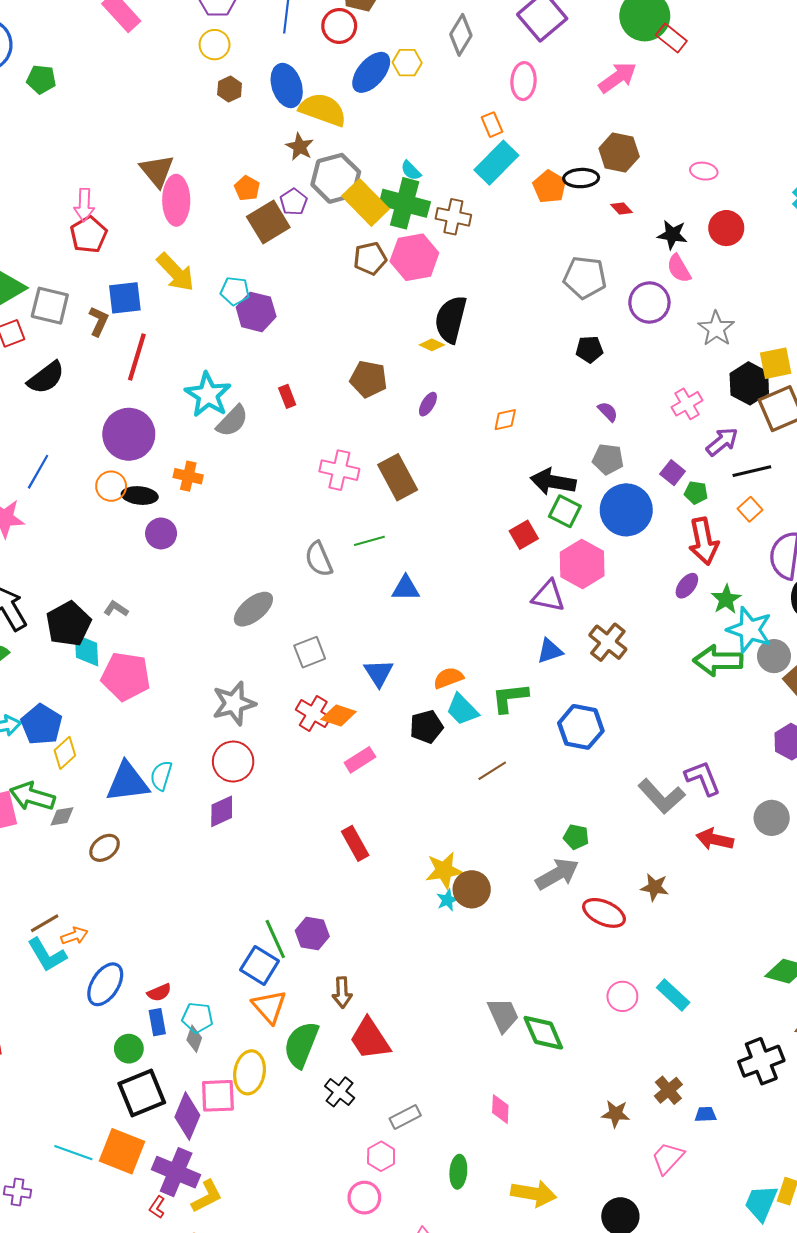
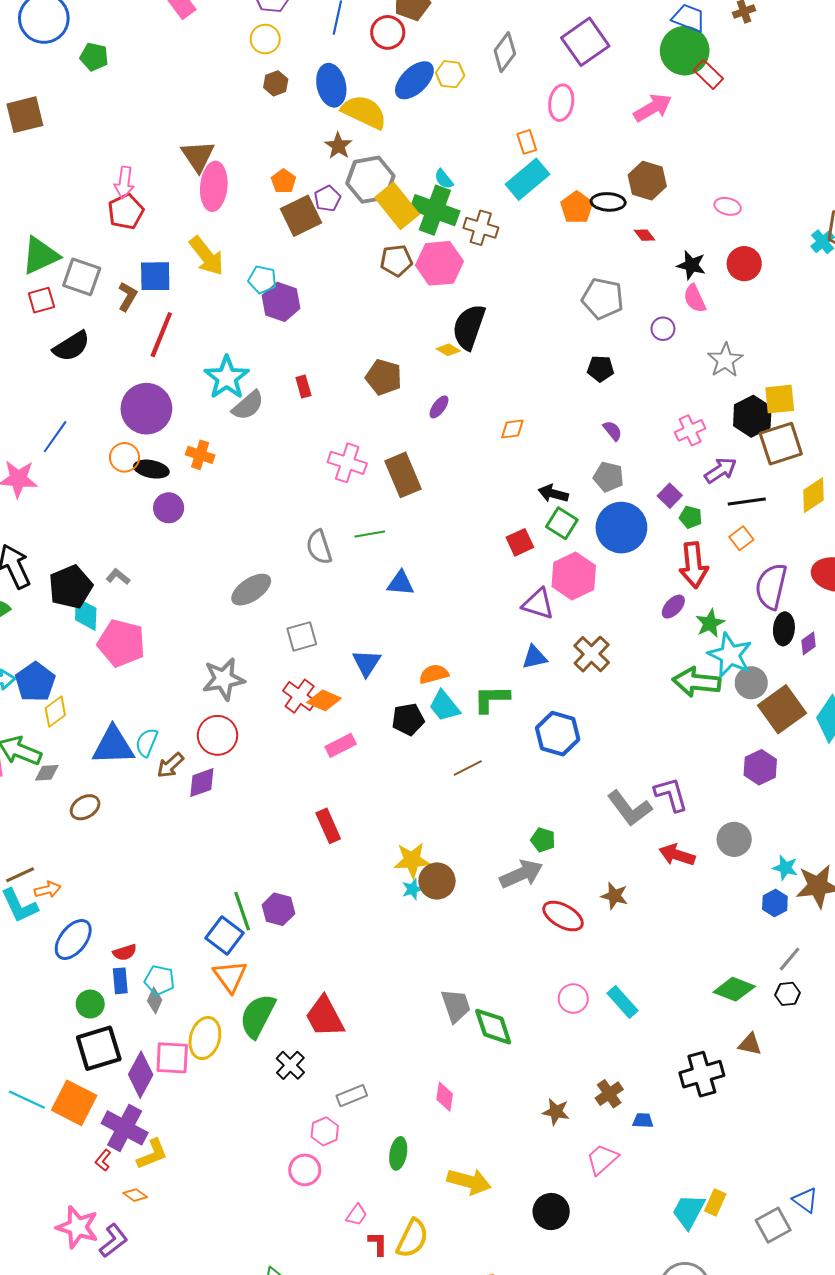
purple circle: (649, 302) -> (663, 329), size x0.6
black arrow: (553, 482) -> (553, 494), size x0.7
brown arrow: (342, 993) -> (170, 765), moved, turned 44

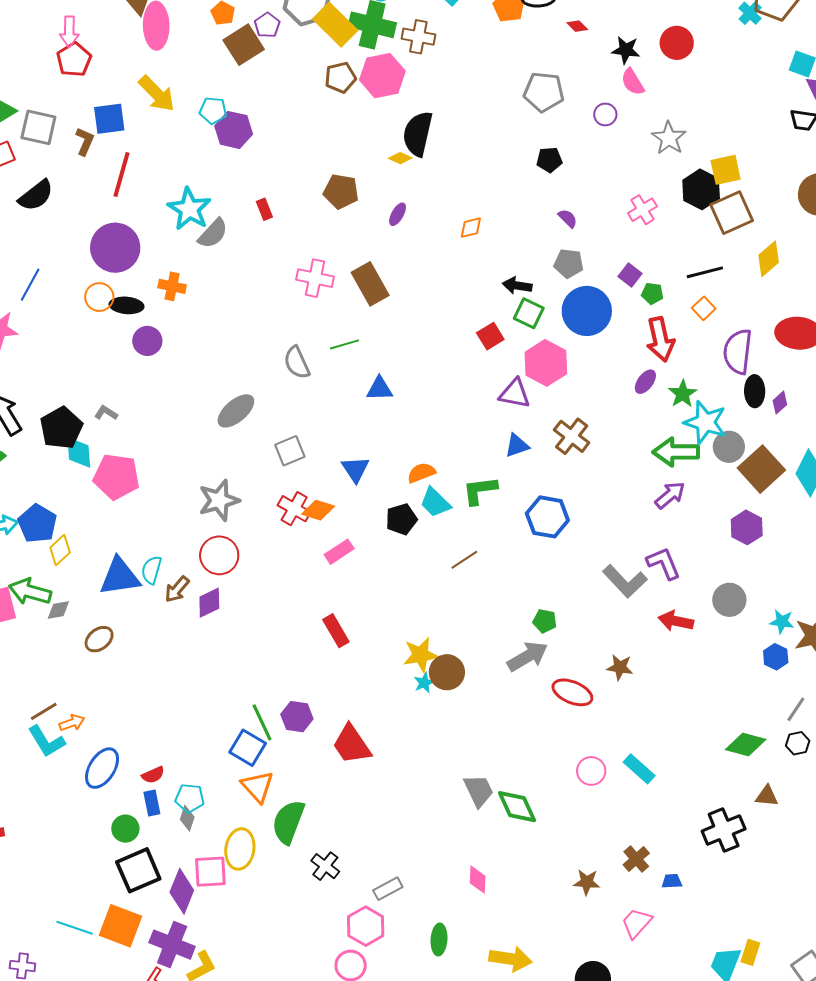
purple arrow: (721, 470) -> (670, 495), moved
red trapezoid: (325, 1017) -> (352, 744), moved
pink hexagon: (325, 1131) -> (366, 926), size x1.4

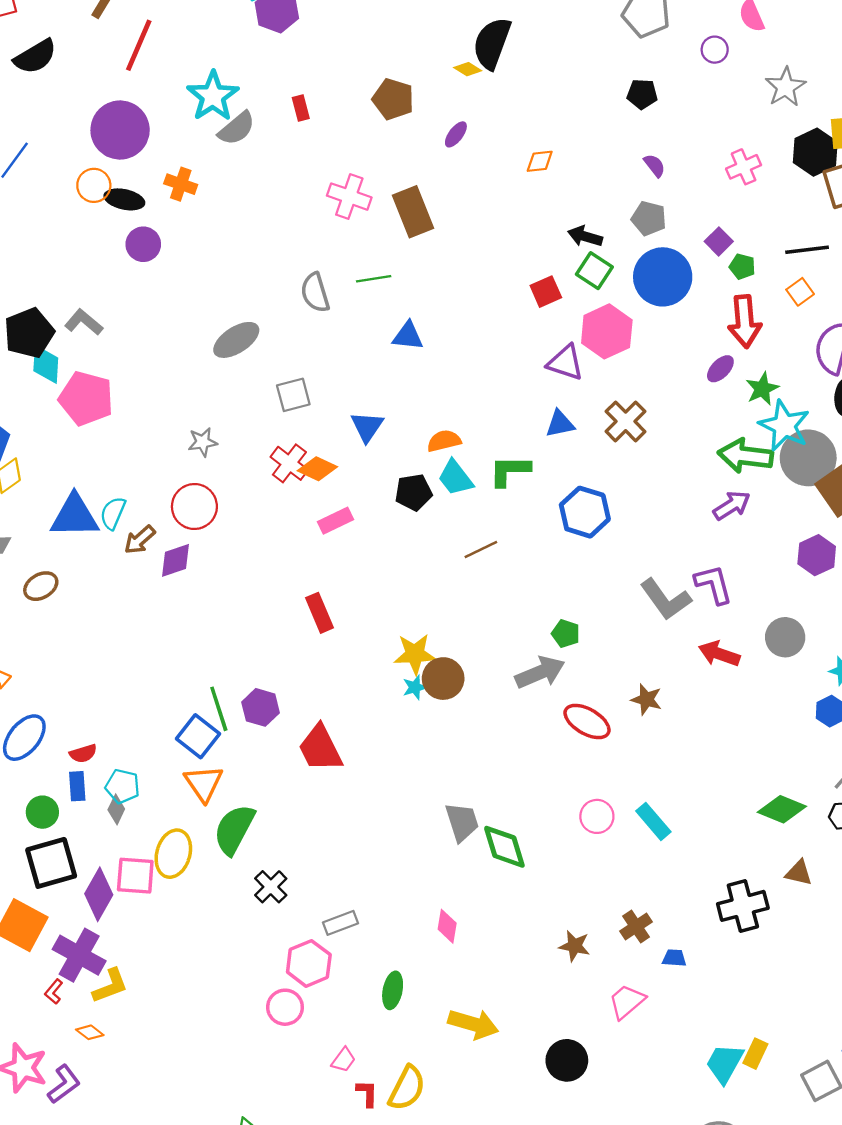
gray L-shape: (106, 413) -> (84, 322), size x1.4
gray circle: (729, 447) -> (808, 458), size x1.5
gray star: (219, 500) -> (203, 442), size x0.6

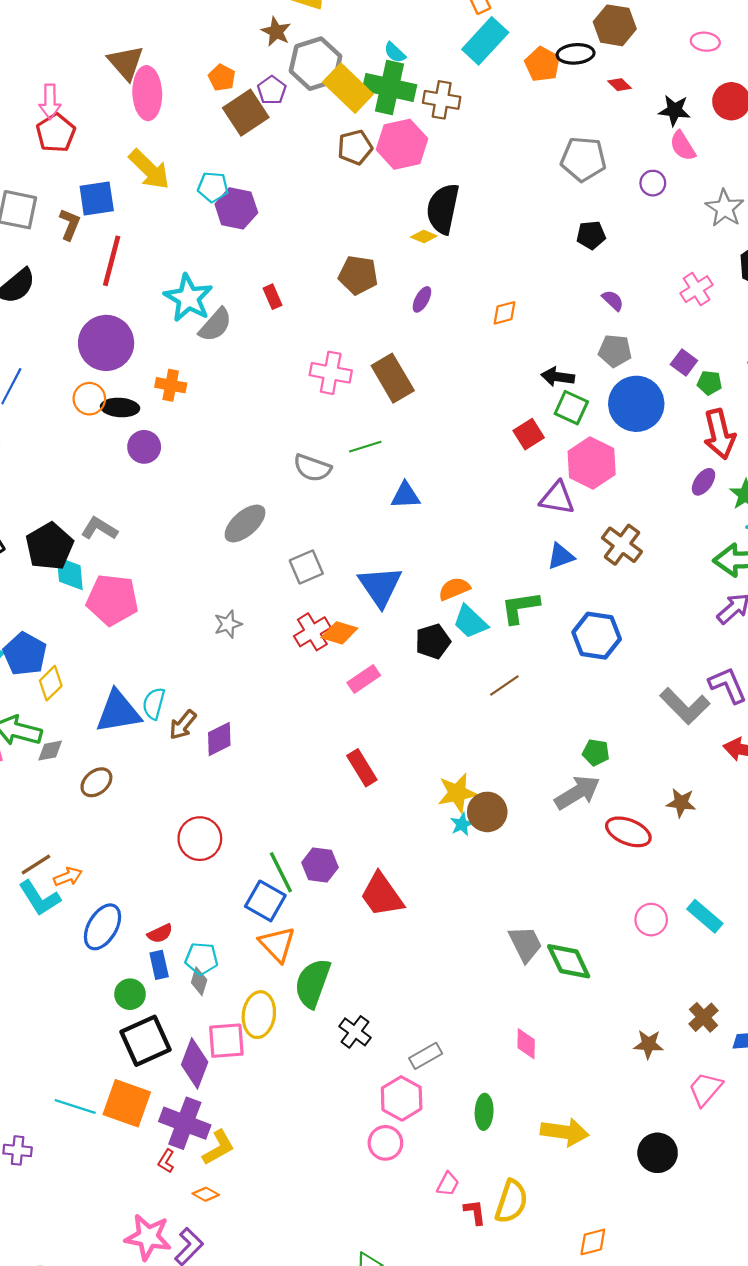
gray semicircle: (315, 293) -> (312, 468), turned -45
blue triangle: (367, 427) -> (380, 586), size x1.4
red cross: (289, 463) -> (312, 632), turned 30
red circle: (194, 507) -> (200, 839), moved

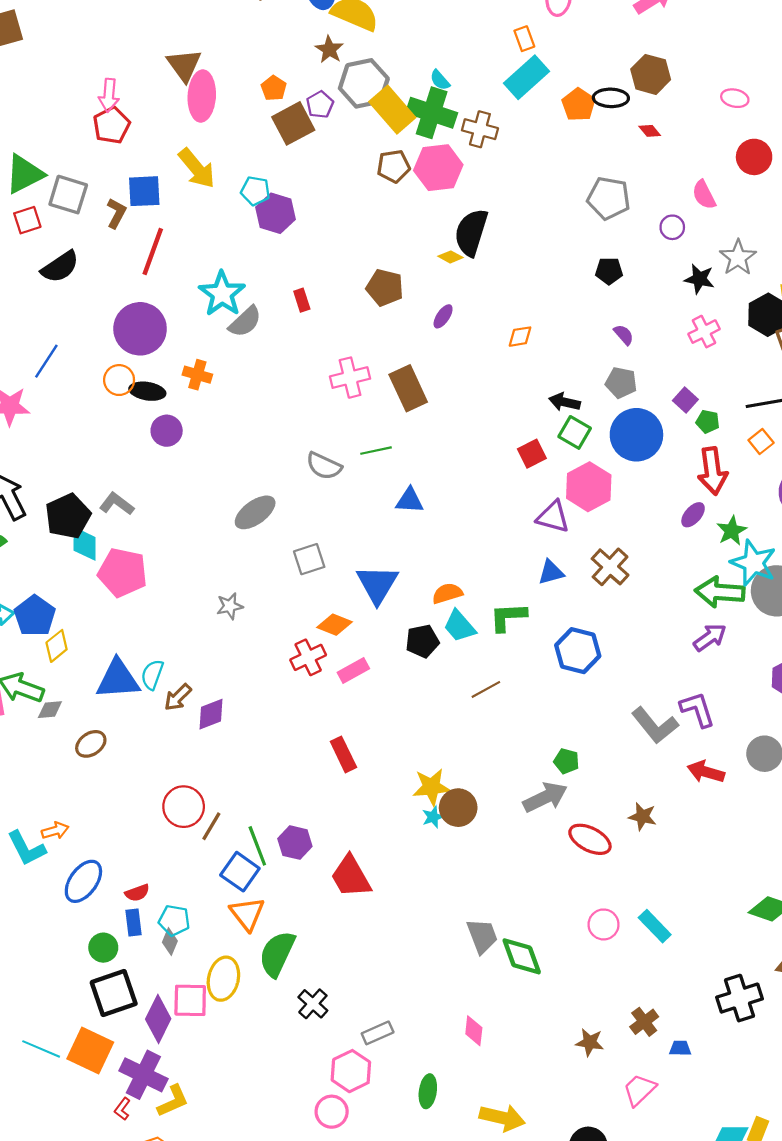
black star: (674, 110) -> (699, 279), moved
pink cross: (331, 373) -> (350, 378), turned -30
red cross: (312, 632) -> (308, 657), moved
brown line: (36, 865) -> (211, 826), moved, turned -32

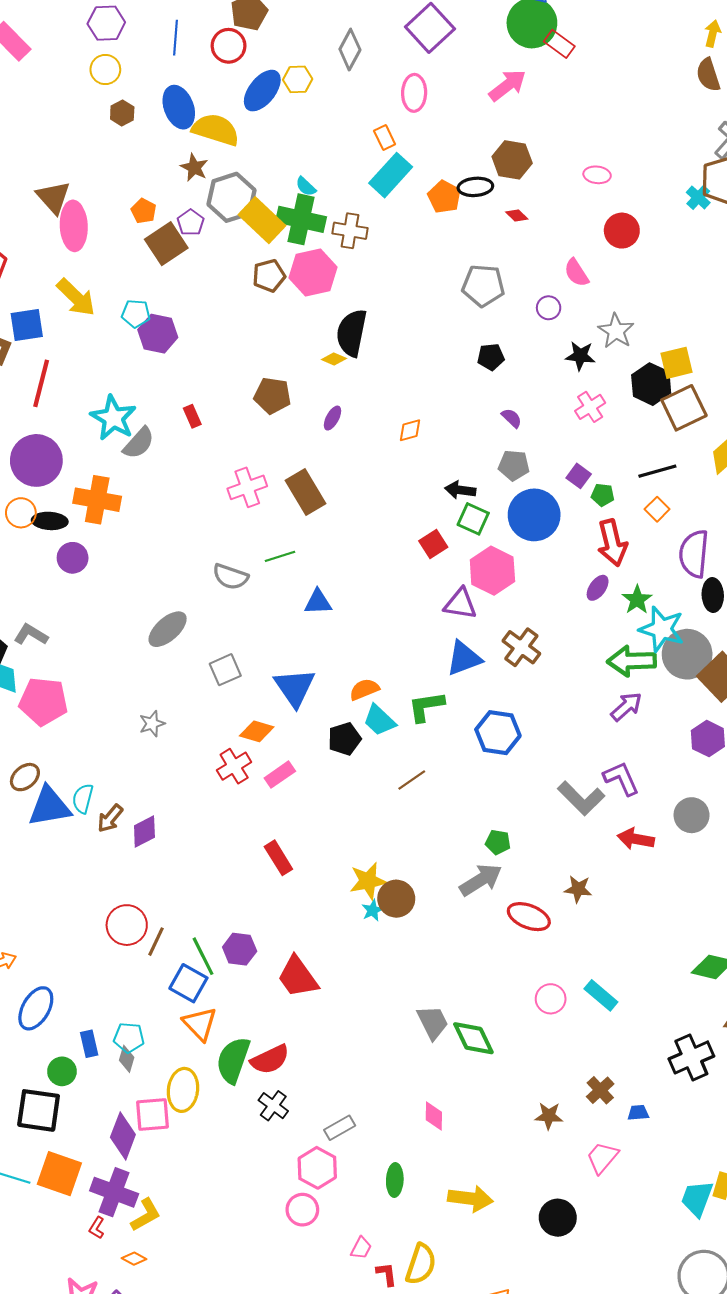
orange cross: (197, 375) -> (97, 500), size x1.6
blue triangle: (551, 572) -> (464, 658), size x1.4
brown ellipse: (91, 744) -> (25, 777), moved
red semicircle: (137, 893) -> (270, 1059), moved, size x1.6
black square: (114, 993) -> (39, 1110), moved, turned 33

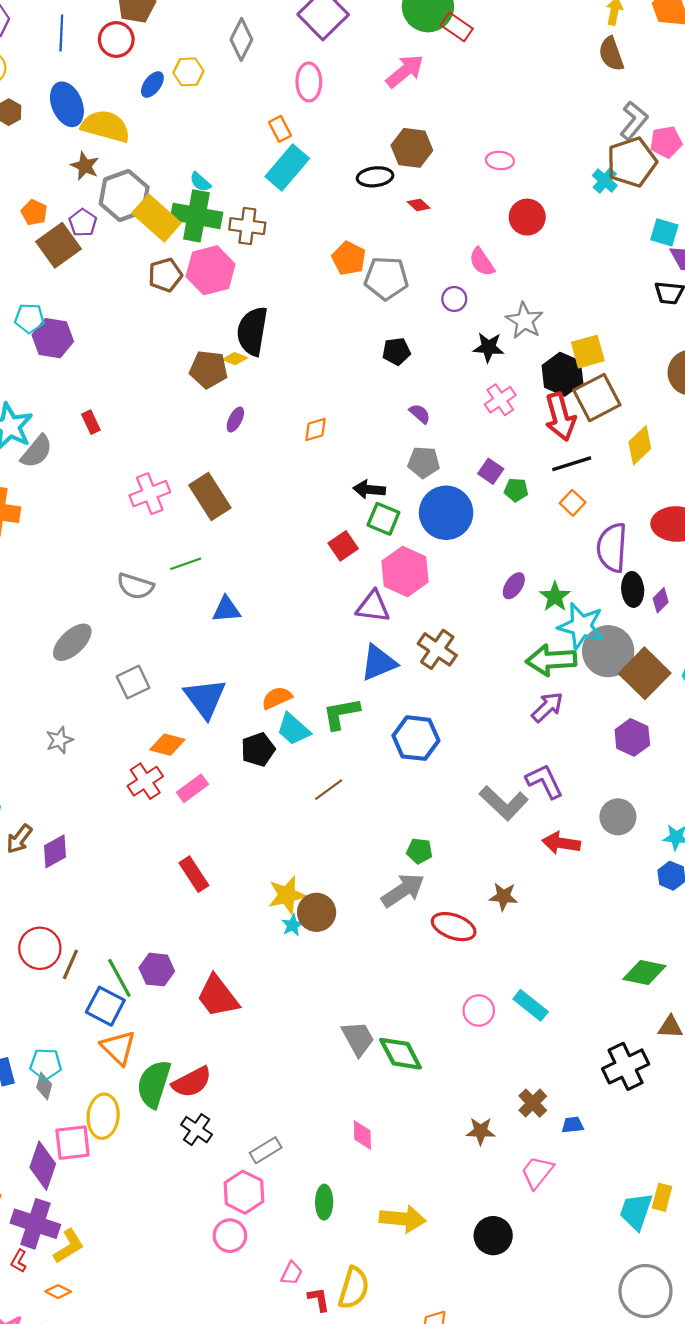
blue ellipse: (262, 91) -> (152, 85), size x0.6
orange pentagon: (444, 197) -> (349, 258), moved
brown pentagon: (272, 396) -> (209, 369), moved
red arrow: (612, 543) -> (560, 417), moved

